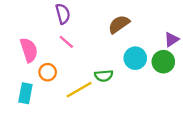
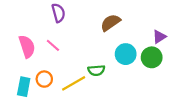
pink line: (66, 42) -> (53, 45), moved
orange circle: (48, 72) -> (44, 79), moved

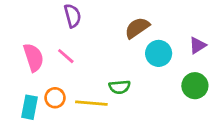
cyan circle: (126, 54) -> (159, 53), moved
green circle: (152, 57) -> (195, 86), moved
yellow line: (74, 83) -> (91, 103), turned 35

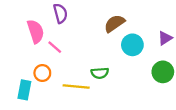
pink semicircle: (33, 57) -> (36, 31), moved
orange circle: (55, 98) -> (42, 73), moved

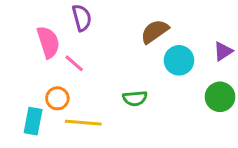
yellow line: (76, 87) -> (83, 123), moved

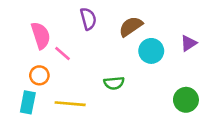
purple semicircle: (82, 18) -> (88, 19), moved
green circle: (220, 97) -> (186, 100), moved
orange circle: (57, 98) -> (39, 75), moved

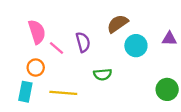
purple semicircle: (88, 19) -> (83, 42), moved
purple triangle: (189, 43) -> (169, 39), turned 35

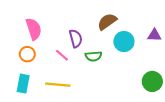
pink line: (56, 48) -> (62, 55), moved
orange circle: (36, 68) -> (27, 54), moved
green semicircle: (103, 74) -> (93, 56), moved

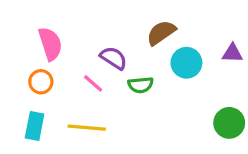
purple semicircle: (76, 38) -> (114, 58), turned -42

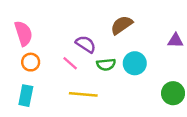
pink semicircle: (50, 44) -> (23, 33), moved
cyan circle: (186, 63) -> (135, 63), moved
yellow line: (87, 128) -> (83, 94), moved

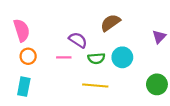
purple triangle: (175, 41) -> (159, 37), turned -48
pink line: (70, 63) -> (64, 57), turned -40
yellow line: (83, 94) -> (95, 85), moved

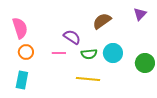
purple triangle: (159, 37) -> (140, 14), moved
green circle: (157, 84) -> (145, 63), moved

